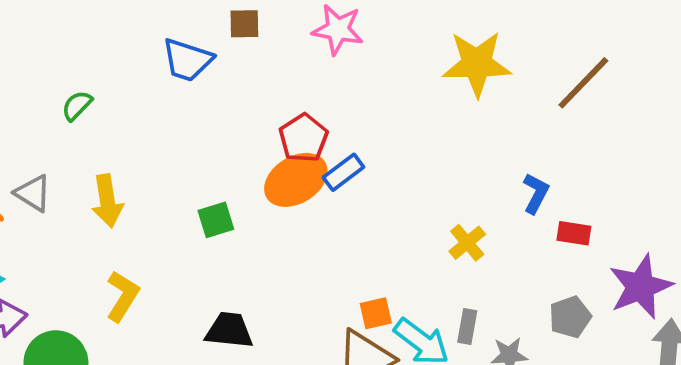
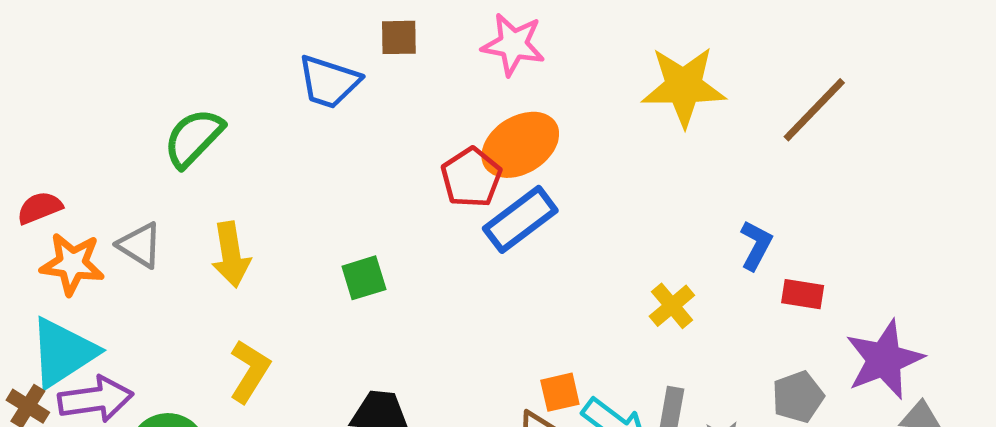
green semicircle: (77, 106) -> (194, 138), size x1.6
blue rectangle: (343, 172) -> (520, 219), size x1.4
orange ellipse: (296, 180) -> (520, 145), moved

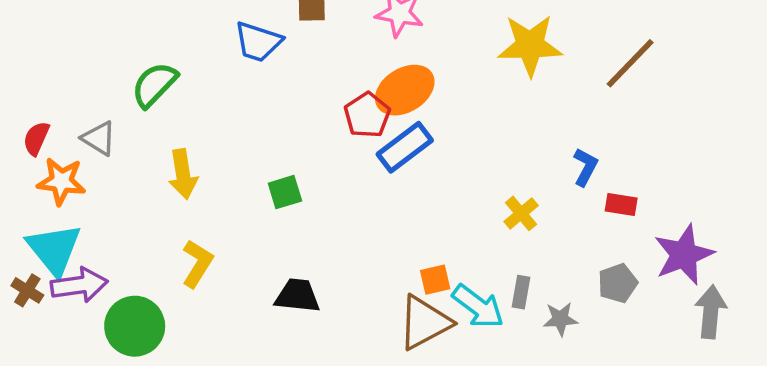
red semicircle: (40, 208) -> (36, 138), turned -44
gray triangle: (140, 245) -> (99, 138), moved
cyan triangle: (63, 352) -> (54, 249), turned -36

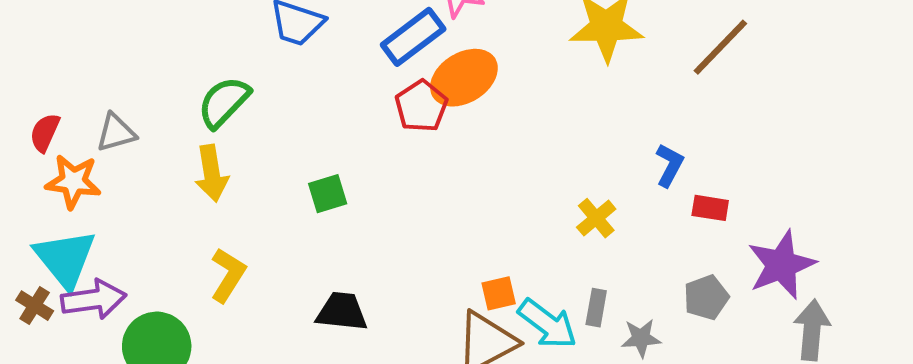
green semicircle: (154, 85) -> (224, 102), moved
gray triangle: (99, 138) -> (116, 133), turned -48
blue rectangle: (405, 147) -> (413, 37), moved

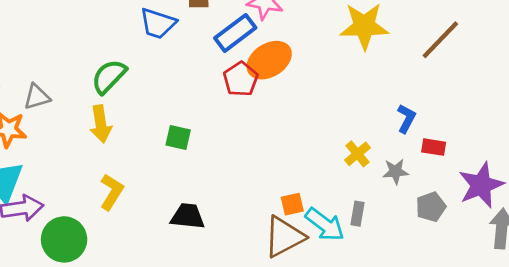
green square: (328, 194) -> (178, 138), turned 30
gray star: (641, 338) -> (396, 172), moved

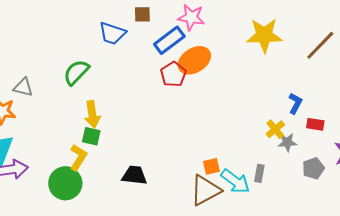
gray triangle: (37, 97) -> (23, 87), turned 30
yellow arrow: (101, 124) -> (92, 114), moved
green square: (178, 138) -> (91, 136), moved
yellow cross: (357, 154) -> (275, 129), moved
green circle: (64, 239) -> (65, 183), moved

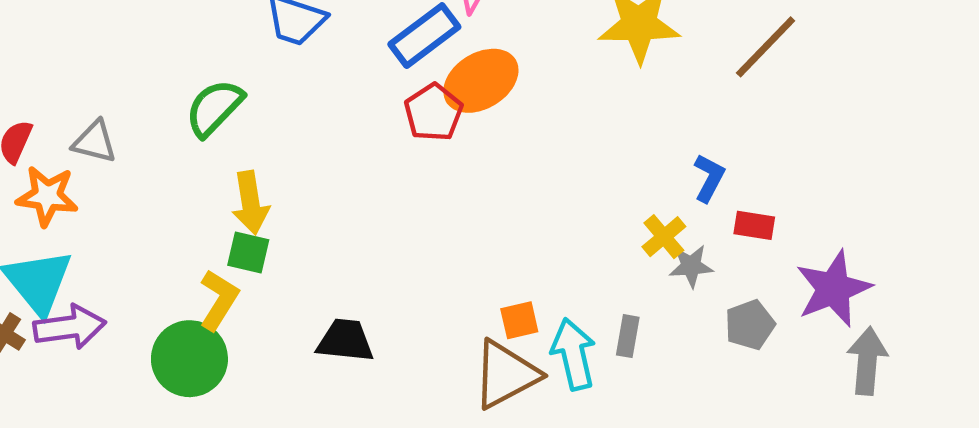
cyan arrow: (235, 181) -> (574, 354), turned -140

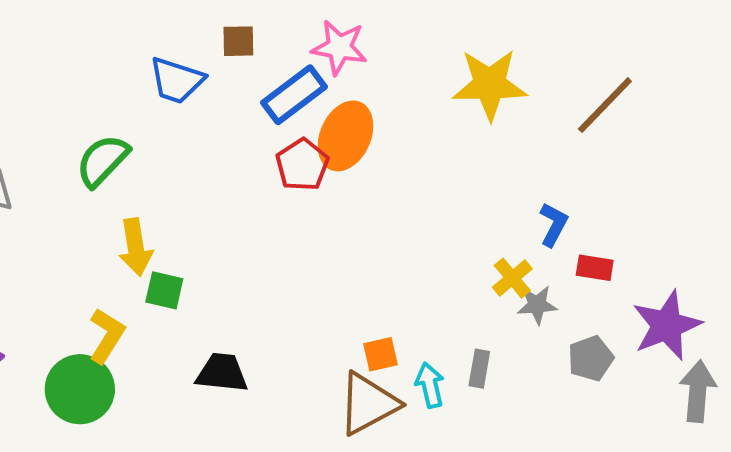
orange ellipse: (481, 81) -> (346, 136), turned -34
green square: (248, 252) -> (164, 290), moved
cyan arrow: (574, 354) -> (430, 385), size x0.7

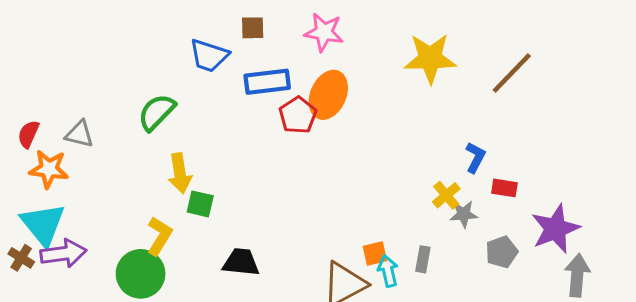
blue rectangle: (294, 95) -> (267, 82), moved, turned 30
orange square: (381, 354) -> (375, 253), moved

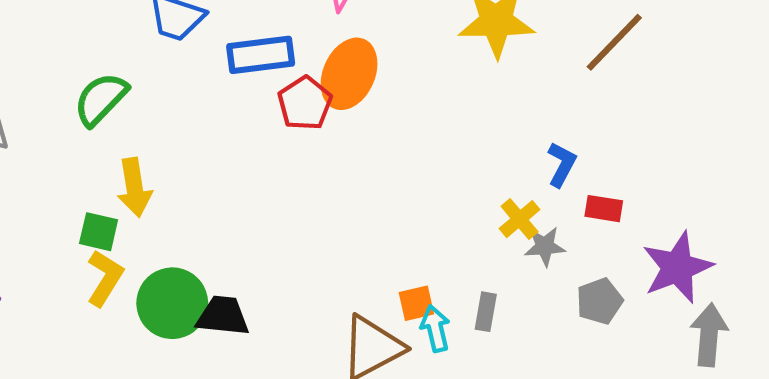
green square: (200, 204) -> (99, 232), moved
green circle: (141, 274) -> (172, 303), moved

